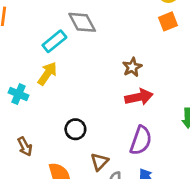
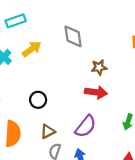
gray diamond: (82, 22) -> (73, 36), moved
cyan rectangle: (54, 41) -> (16, 21), moved

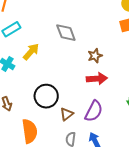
black circle: (38, 100) -> (46, 96), size x1.5
brown triangle: (48, 131) -> (67, 114), moved

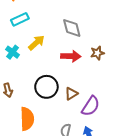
red arrow: (97, 79) -> (71, 56), moved
brown triangle: (67, 114) -> (71, 94), moved

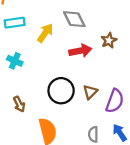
cyan rectangle: (20, 19) -> (15, 23), turned 30
yellow arrow: (36, 43) -> (45, 33), moved

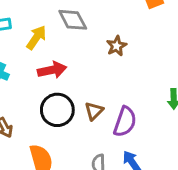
red arrow: (80, 51) -> (52, 70), moved

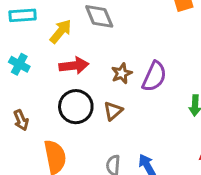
brown star: (117, 46) -> (122, 73), moved
purple semicircle: (125, 122) -> (154, 76), moved

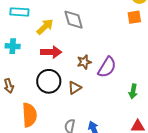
cyan cross: (19, 64) -> (13, 46), turned -32

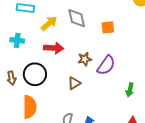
orange square: (134, 17) -> (108, 27), moved
black circle: (49, 81) -> (35, 74), moved

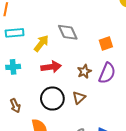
orange square: (108, 27) -> (106, 44), moved
black circle: (35, 74) -> (52, 99), moved

